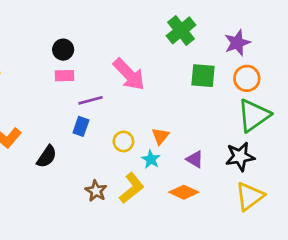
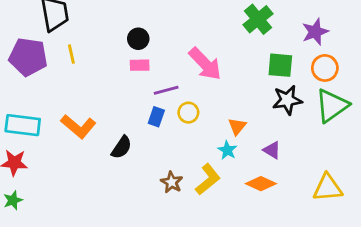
yellow circle: (123, 141) -> (188, 113), moved
black star: (240, 157) -> (287, 100), moved
yellow triangle: (250, 196) -> (328, 188), turned 32

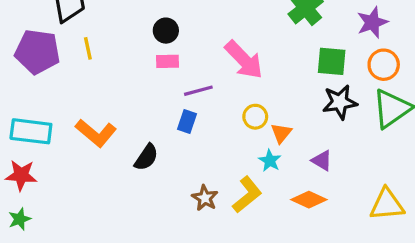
yellow circle: (188, 113) -> (255, 117), moved

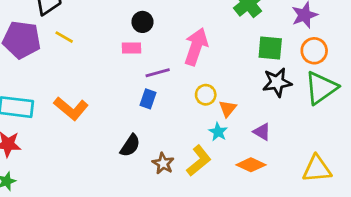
black circle: (166, 31) -> (142, 22), moved
yellow line: (88, 48) -> (64, 37), turned -48
pink arrow: (244, 60) -> (196, 47), turned -117
black semicircle: (146, 157) -> (130, 146), moved

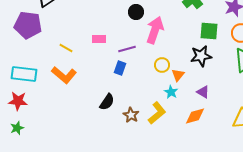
black circle: (142, 22) -> (136, 12), moved
yellow line: (64, 37) -> (66, 48), moved
pink rectangle: (131, 48) -> (99, 39), moved
black star: (277, 82) -> (201, 56), moved
orange diamond: (251, 165) -> (195, 116), turned -40

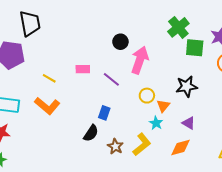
green square: (209, 31) -> (195, 48), moved
purple line: (127, 49) -> (111, 79), turned 54
blue rectangle: (120, 68) -> (104, 113), moved

